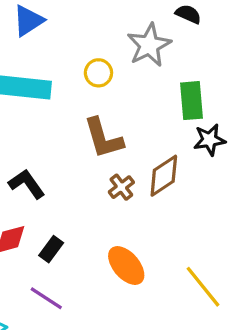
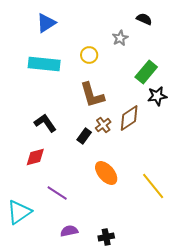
gray star: (149, 45) -> (120, 38), size x0.6
green rectangle: (192, 101) -> (146, 72), turned 45
black rectangle: (51, 249) -> (84, 136), moved

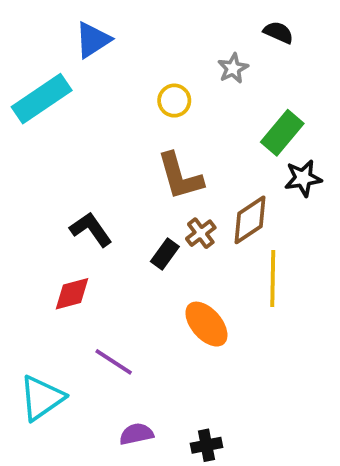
cyan rectangle: (44, 64) -> (42, 99), moved, turned -40
yellow line: (153, 186) -> (273, 279), moved, turned 40

